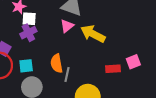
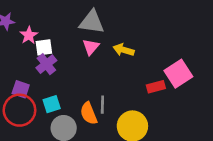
yellow arrow: (93, 34) -> (123, 50), size x0.7
pink square: (133, 62) -> (178, 74), size x1.5
orange semicircle: (57, 63) -> (89, 113), moved

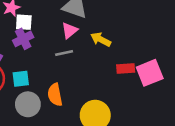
red rectangle: (156, 87) -> (126, 69), moved
gray line: (102, 105) -> (64, 53), moved, turned 66

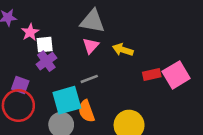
gray line: (64, 53) -> (89, 79), moved
cyan square: (21, 79) -> (67, 100), moved, size x1.6

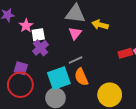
yellow arrow: (123, 50) -> (100, 25), moved
orange semicircle: (86, 111) -> (81, 77), moved

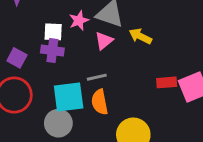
pink star: (26, 26) -> (79, 20), moved
purple cross: (40, 48) -> (52, 51), turned 35
purple square: (21, 68) -> (17, 58), moved

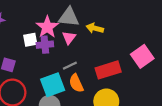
pink star: (79, 20) -> (47, 27), size x1.5
purple cross: (52, 51) -> (45, 45), moved
red rectangle: (167, 82) -> (108, 70), moved, size x1.6

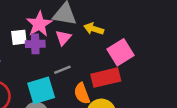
pink square: (142, 56) -> (121, 52), moved
orange semicircle: (76, 83) -> (82, 93), moved

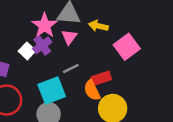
white square: (19, 37) -> (27, 51), moved, turned -35
purple cross: (35, 44) -> (42, 45), turned -30
red rectangle: (106, 78) -> (101, 78), moved, size x0.7

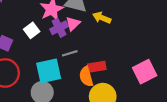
purple cross: (42, 45) -> (59, 28), moved
pink square: (127, 47) -> (145, 72), moved

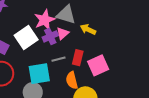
white square: (32, 30) -> (26, 37), size x1.6
red rectangle: (97, 67) -> (78, 58), moved, turned -70
pink square: (145, 72) -> (98, 65), moved

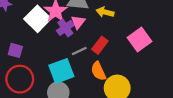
white square: (26, 37) -> (37, 19), moved
red rectangle: (78, 58) -> (100, 45), turned 35
pink square: (98, 65) -> (140, 39), moved

